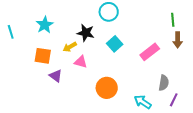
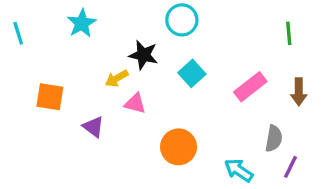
cyan star: (45, 25) -> (82, 23), moved
cyan line: (11, 32) -> (18, 33), moved
brown arrow: (178, 40) -> (299, 92), moved
orange square: (43, 56) -> (50, 97), moved

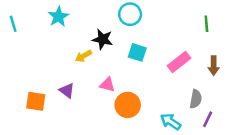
cyan square: (192, 73) -> (137, 52), turned -30
orange square: (50, 97) -> (36, 101), moved
pink triangle: (135, 103) -> (107, 85), moved

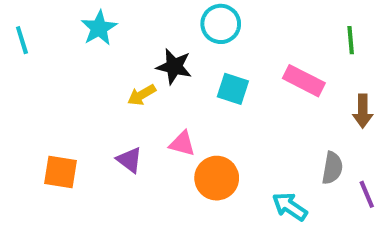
pink rectangle: (179, 62) -> (304, 81), moved, turned 65
purple triangle: (67, 91) -> (129, 160), moved
purple line: (208, 119) -> (367, 194), moved, turned -49

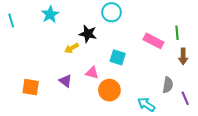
green line: (351, 40) -> (177, 33), moved
cyan square: (233, 89) -> (118, 57), moved

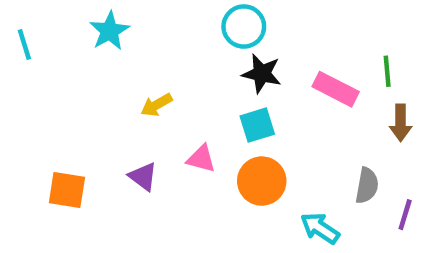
black star: (88, 34) -> (262, 74), moved
cyan square: (118, 57) -> (257, 125), turned -35
orange circle: (109, 90) -> (262, 181), moved
purple line: (185, 98) -> (405, 215), turned 40

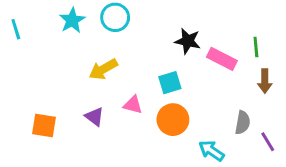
cyan circle: (244, 27) -> (115, 17), moved
black star: (262, 74) -> (188, 41), moved
yellow arrow: (156, 105) -> (103, 69), size x1.4
purple line: (405, 215) -> (268, 142), turned -48

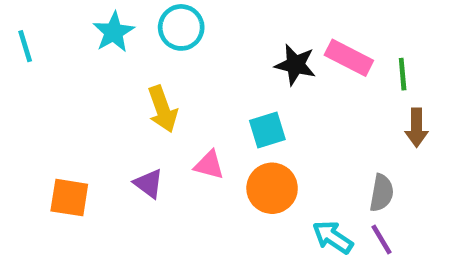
pink rectangle: (222, 59) -> (349, 58), moved
yellow arrow: (103, 69) -> (163, 109), turned -80
purple line: (268, 142) -> (382, 240), moved

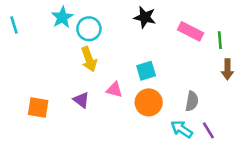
cyan circle: (181, 27) -> (89, 29), moved
black star: (295, 65) -> (145, 17), moved
gray semicircle: (382, 193) -> (192, 101), moved

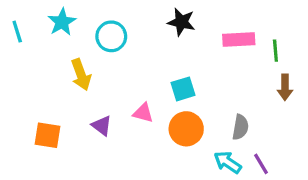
cyan star: (62, 17) -> (62, 22), moved
pink rectangle: (191, 31) -> (239, 40), turned -30
yellow arrow: (89, 59) -> (81, 75), moved

